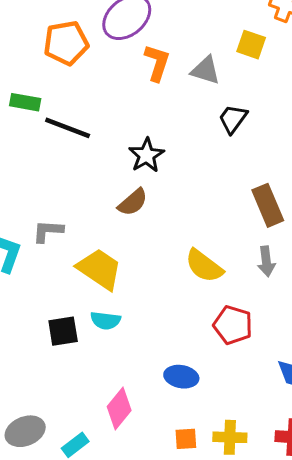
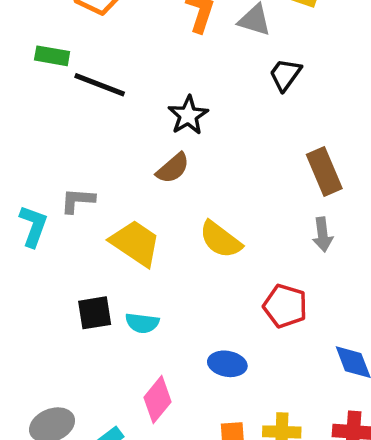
yellow semicircle: (204, 266) -> (221, 240), moved
cyan semicircle: (105, 321) -> (142, 323), moved

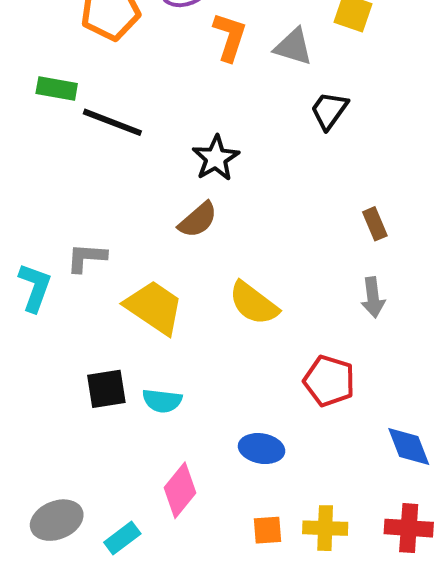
brown rectangle: (324, 172) -> (375, 224), size x0.6

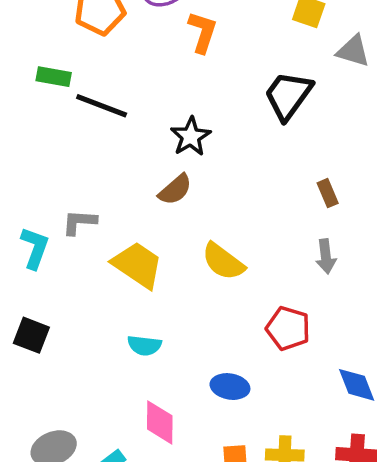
gray triangle: (293, 47) -> (353, 51), moved
black trapezoid: (329, 110) -> (288, 95), size x1.5
black square: (106, 389) -> (31, 335), moved, turned 30
pink diamond: (180, 490) -> (160, 422), turned -39

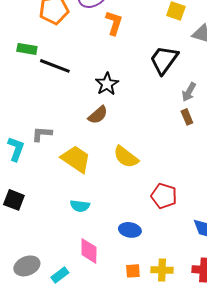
gray arrow: (326, 256) -> (189, 92), moved, turned 36

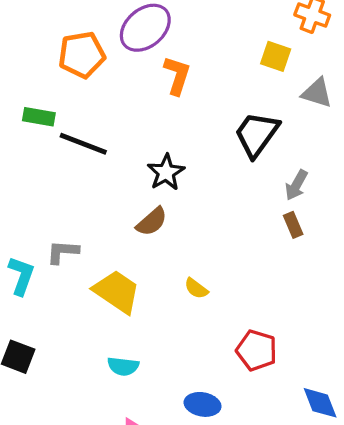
yellow semicircle: (126, 157) -> (196, 288), size x0.6

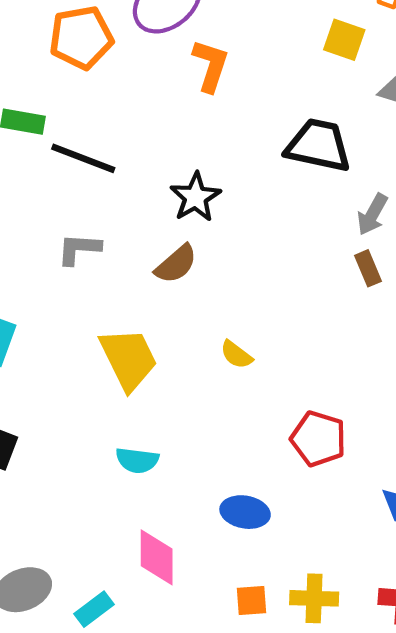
black trapezoid: (257, 134) -> (318, 145), turned 66
gray L-shape: (63, 252) -> (79, 249), moved
yellow trapezoid: (117, 292) -> (129, 359), turned 30

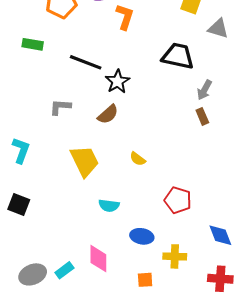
black line: (83, 158) -> (86, 62), moved
cyan semicircle: (137, 460) -> (109, 206), moved
yellow cross: (314, 598) -> (175, 256), moved
cyan rectangle: (94, 609) -> (64, 270), moved

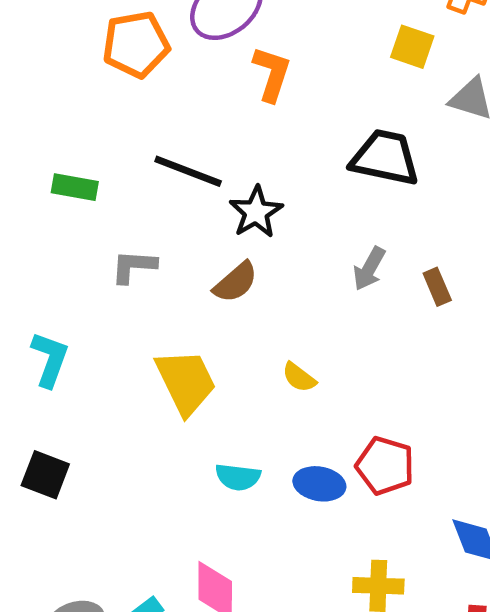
green rectangle: (33, 44) -> (75, 187), moved
gray arrow: (204, 90) -> (369, 269), moved
blue ellipse: (142, 236) -> (319, 484), moved

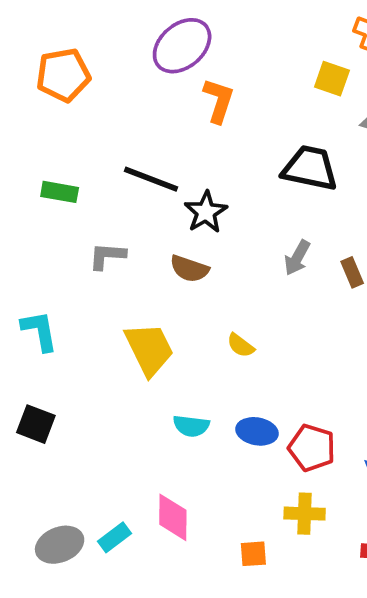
orange pentagon: (136, 44) -> (63, 75), moved
brown semicircle: (236, 282) -> (189, 269), turned 60
cyan L-shape: (50, 359) -> (39, 331), turned -30
red pentagon: (385, 466) -> (312, 448), moved

